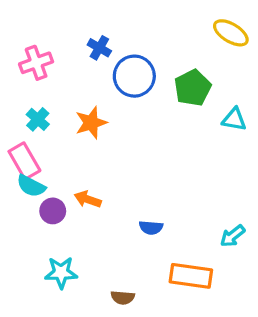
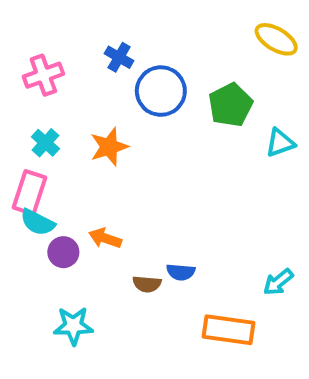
cyan triangle: (234, 119) -> (280, 143), turned -30
pink rectangle: (24, 161) -> (30, 192), turned 48
brown semicircle: (123, 298) -> (147, 284), moved

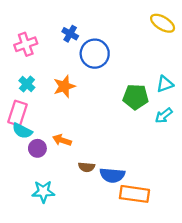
green pentagon: (230, 105) -> (136, 97), moved, turned 30
blue semicircle: (181, 272) -> (112, 175), moved, size x1.5
cyan arrow: (278, 282) -> (164, 116), moved

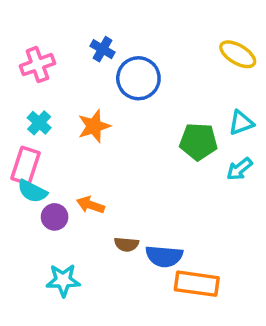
yellow ellipse: (163, 23) -> (238, 54), moved

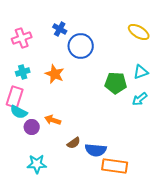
cyan cross: (39, 123) -> (23, 72), turned 32
orange star: (94, 126) -> (55, 74), turned -30
brown semicircle: (126, 244) -> (74, 143), turned -40

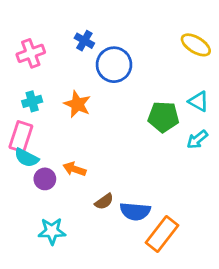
cyan triangle: (141, 72) -> (199, 101), turned 49
orange rectangle: (115, 166) -> (162, 234), turned -60

